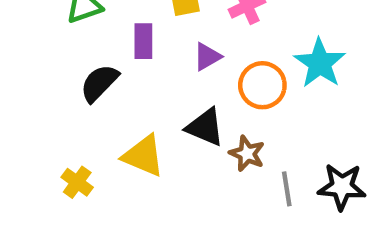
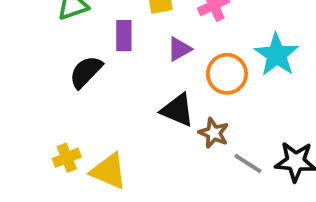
yellow triangle: (143, 156) -> (109, 171), moved
yellow cross: (77, 182) -> (67, 158), turned 32
gray line: (287, 189) -> (248, 163), turned -48

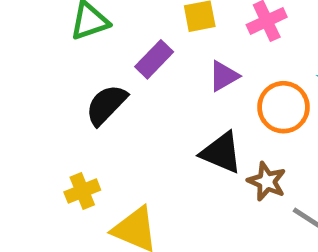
purple rectangle: (124, 36) -> (154, 59), turned 44
yellow cross: (67, 158) -> (82, 191), moved

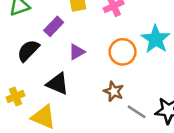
purple triangle: (224, 76) -> (77, 52), moved
black triangle: (221, 153) -> (58, 84), moved

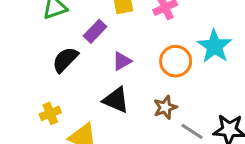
black triangle: (58, 84) -> (116, 100), moved
brown star: (114, 91) -> (165, 107), turned 30

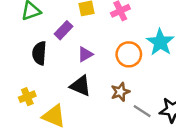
black semicircle: (65, 60) -> (39, 53), turned -40

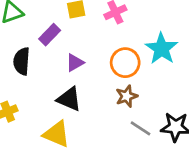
brown star: (120, 92) -> (127, 96), moved
yellow triangle: (54, 116) -> (57, 134), moved

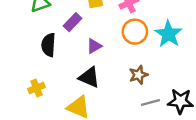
orange circle: (125, 63) -> (135, 32), moved
gray line: (141, 128) -> (150, 102), turned -48

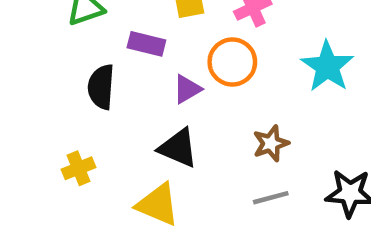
purple rectangle: (72, 22) -> (146, 44), turned 60
orange circle: (135, 32) -> (232, 62), moved
gray line: (150, 102) -> (271, 198), moved

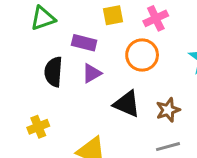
purple triangle: (187, 89) -> (92, 73), moved
black triangle: (178, 148) -> (127, 104), moved

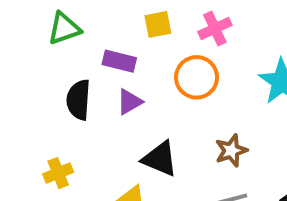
black triangle: (127, 104) -> (160, 159), moved

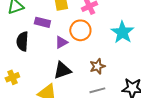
purple triangle: (129, 102) -> (61, 42), moved
black triangle: (160, 159) -> (62, 70), turned -42

